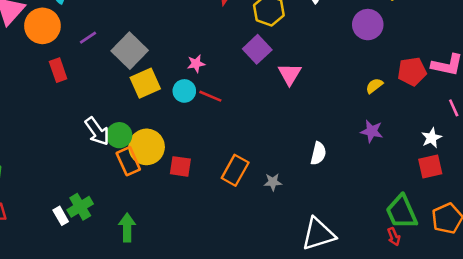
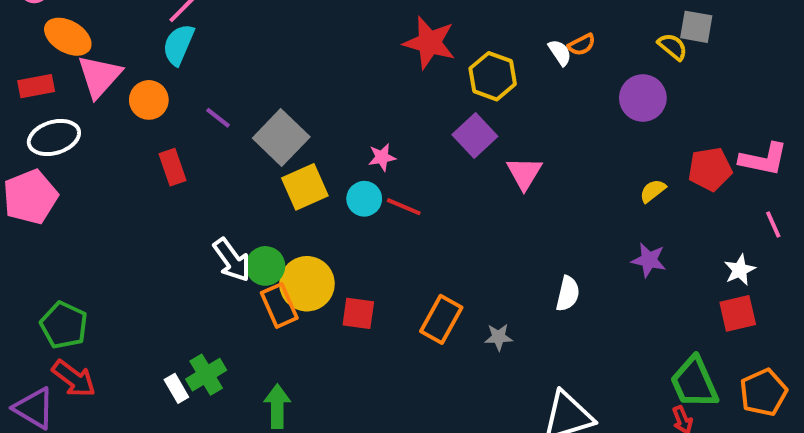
orange circle: (42, 26) -> (149, 100), size x0.7
purple line: (88, 38) -> (218, 118), turned 72

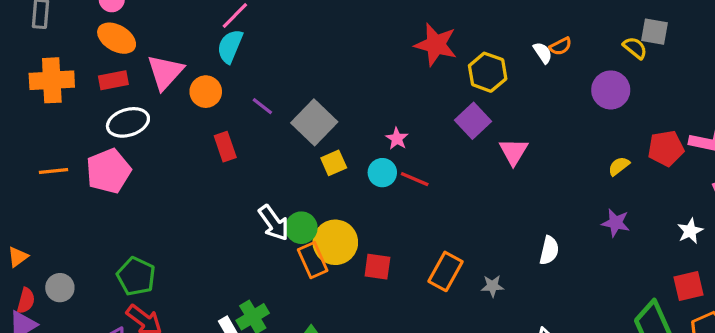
orange ellipse: (68, 37) -> (117, 38), moved
pink star: (382, 157) -> (397, 139), turned -30
yellow square: (305, 187) -> (334, 163), size x0.7
red square: (738, 313) -> (689, 286), moved

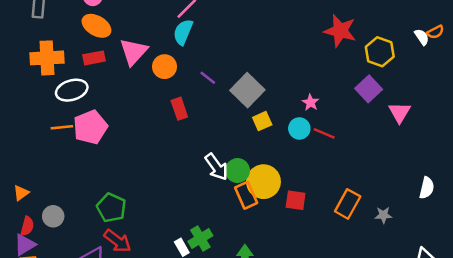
white ellipse: (128, 122) -> (72, 90), moved
orange line: (53, 171) -> (62, 127), moved

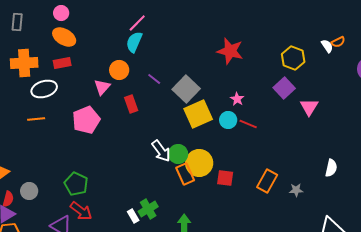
red star: (340, 31) -> (230, 51), moved
pink triangle: (134, 52) -> (102, 87), moved, size x0.7
yellow square: (262, 121) -> (198, 114), size x1.8
pink pentagon: (90, 127) -> (86, 120), moved

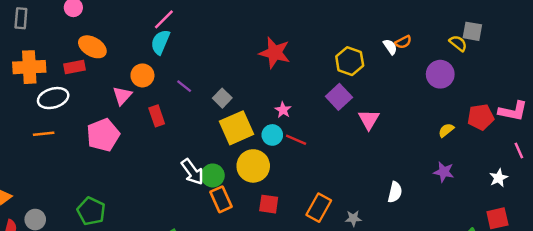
orange ellipse: (64, 37) -> (92, 47), moved
gray square: (186, 89) -> (222, 98), size x0.6
yellow circle: (199, 163) -> (253, 166), moved

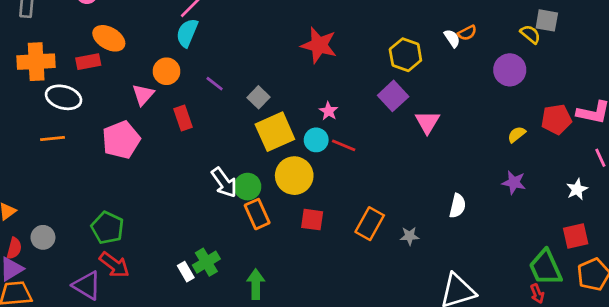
white ellipse: (53, 98) -> (64, 97), turned 32

